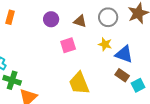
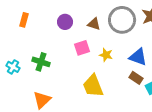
gray circle: (108, 17) -> (122, 20), size x1.4
yellow star: (105, 44) -> (106, 55), moved
green cross: (12, 80) -> (41, 62), moved

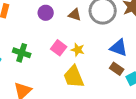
pink square: (82, 48) -> (59, 48), moved, turned -35
yellow star: (106, 55) -> (78, 50), moved

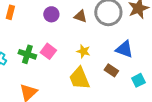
pink square: (59, 48) -> (48, 51), moved
brown rectangle: (117, 69) -> (111, 70), moved

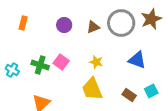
brown triangle: (80, 16) -> (93, 27), turned -40
brown rectangle: (111, 70) -> (129, 95), moved

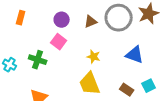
pink square: (61, 62) -> (59, 42), moved

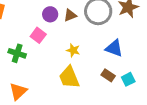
purple circle: (62, 20) -> (50, 14), moved
brown rectangle: (127, 90) -> (108, 75), moved

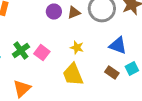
pink square: (38, 35) -> (42, 53), moved
green cross: (17, 53) -> (21, 51), turned 36
cyan square: (128, 79) -> (132, 69), moved

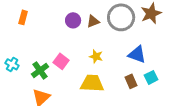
green cross: (21, 51) -> (40, 70), moved
brown rectangle: (112, 73) -> (131, 81), turned 32
yellow trapezoid: (73, 75) -> (92, 83), turned 115

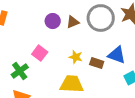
pink square: (61, 61) -> (40, 53), moved
brown rectangle: (131, 81) -> (97, 63), moved, turned -48

